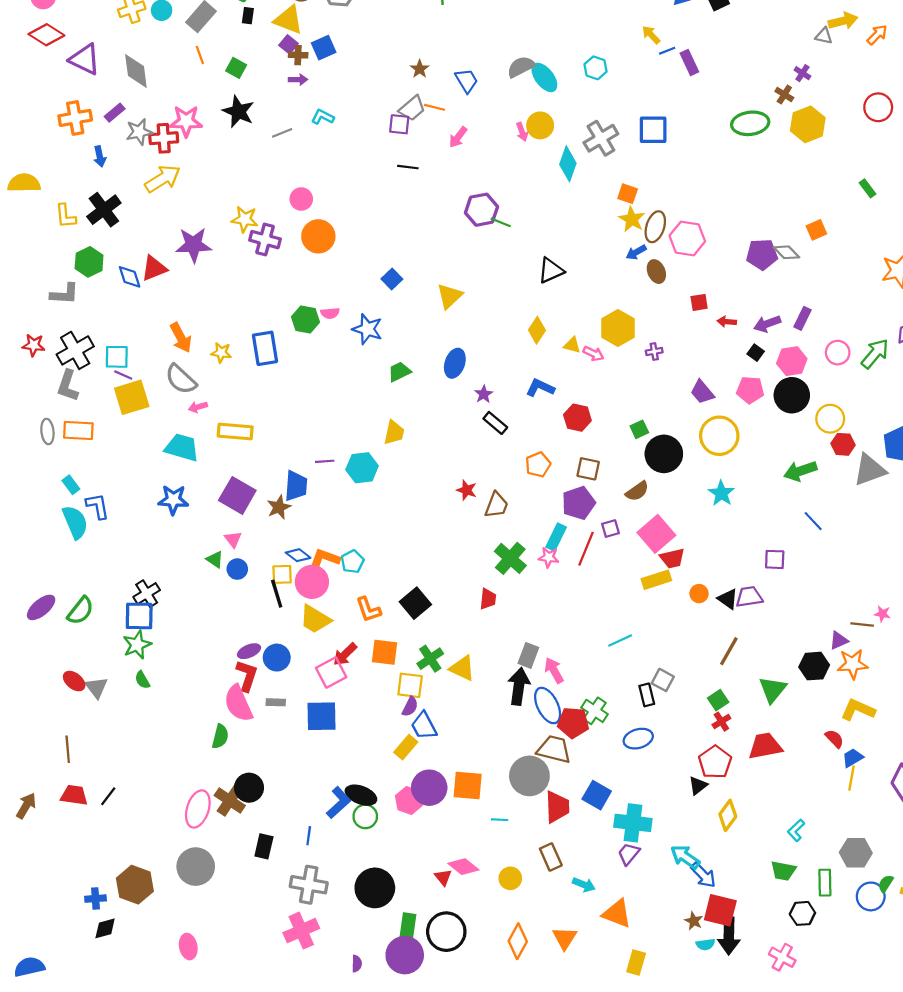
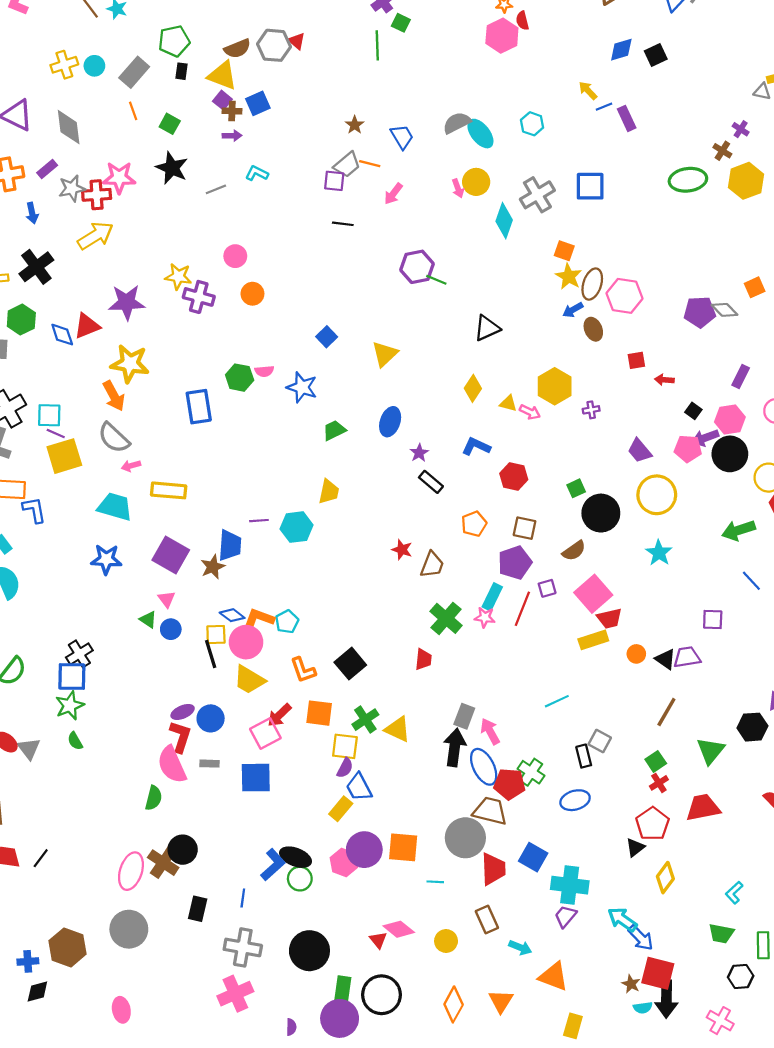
orange circle: (318, 236) -> (252, 294), size x0.7
purple arrow: (767, 324) -> (705, 438), moved
yellow star: (221, 353) -> (130, 364), moved, size x1.8
blue L-shape: (98, 506) -> (34, 510), moved

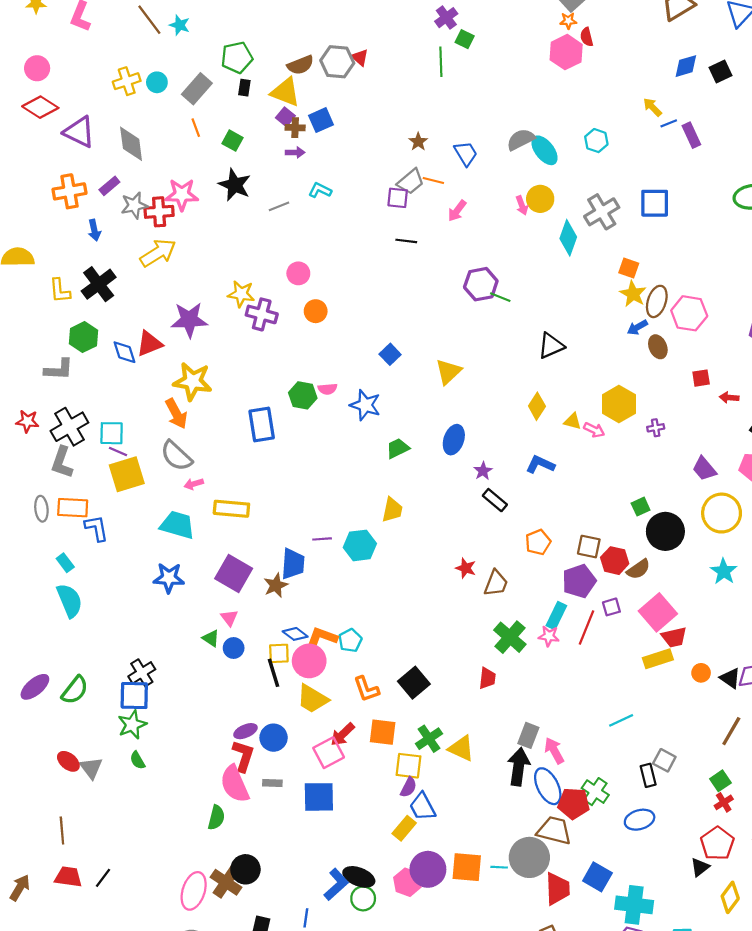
red hexagon: (514, 477) -> (615, 561), moved
cyan line: (435, 882) -> (499, 867), moved

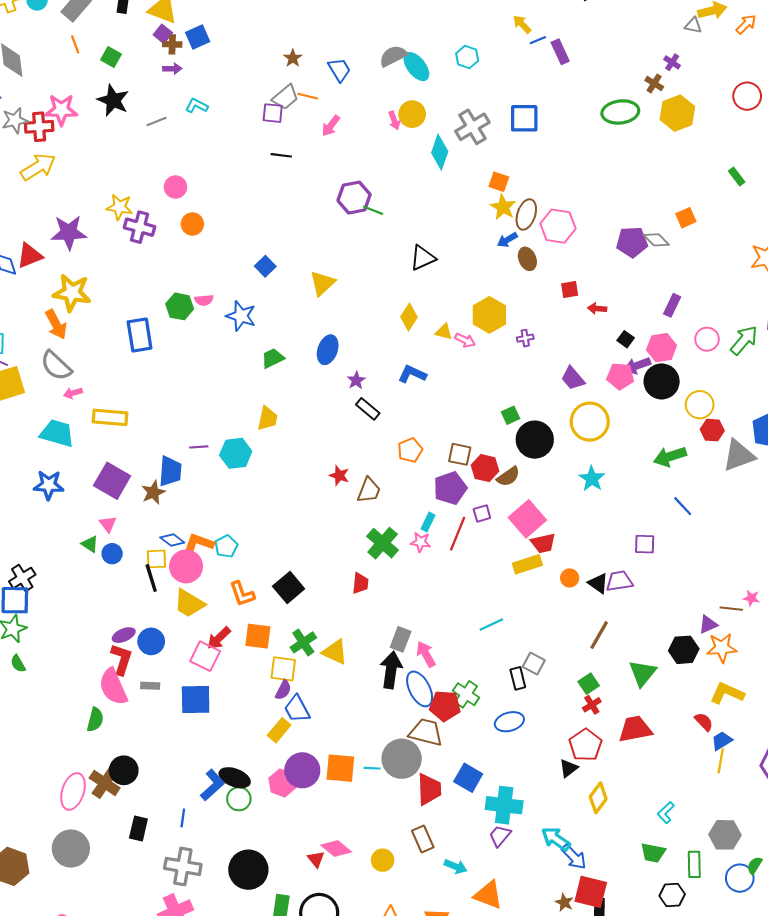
cyan rectangle: (556, 616) -> (428, 522), size x0.7
pink square: (329, 753) -> (205, 656), turned -36

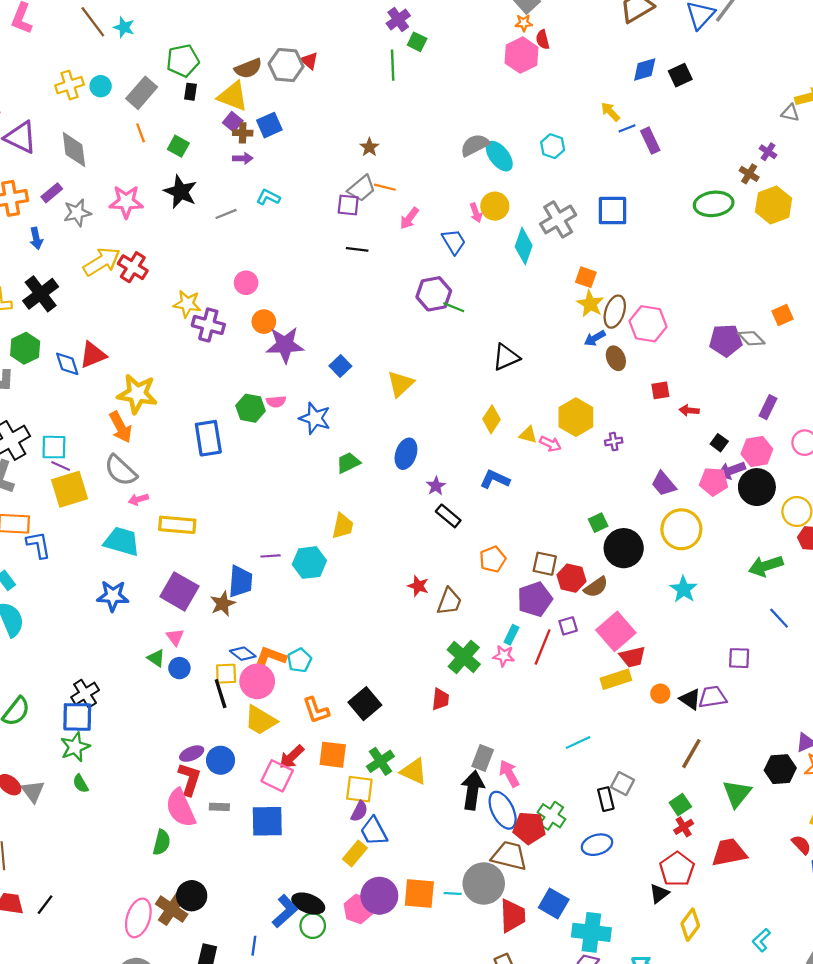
blue trapezoid: (339, 70) -> (454, 242), moved
red cross: (39, 127) -> (133, 267), moved, turned 36
purple star: (69, 232) -> (285, 345), moved

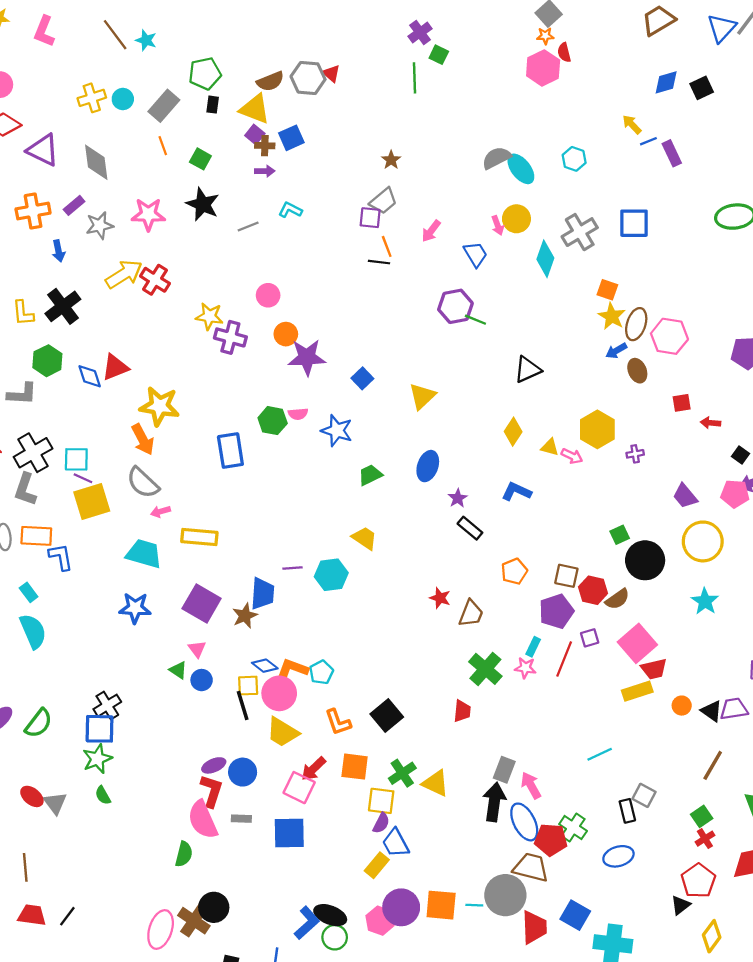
orange line: (385, 187) -> (387, 246), moved, turned 55
yellow trapezoid: (343, 526) -> (365, 538), turned -68

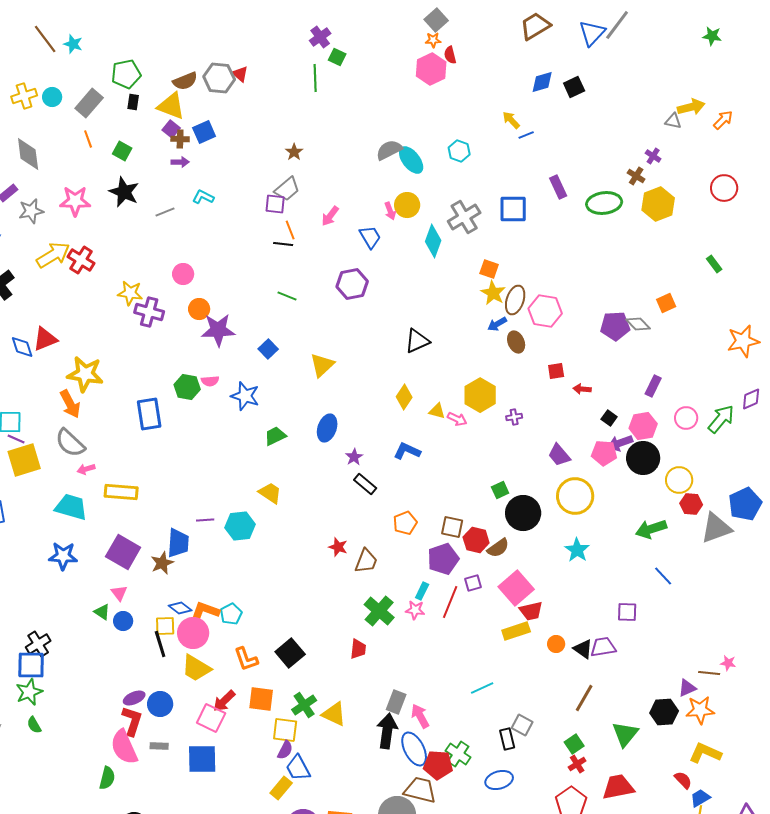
purple rectangle: (672, 153) -> (558, 187), moved
green line: (475, 320) -> (287, 296), moved

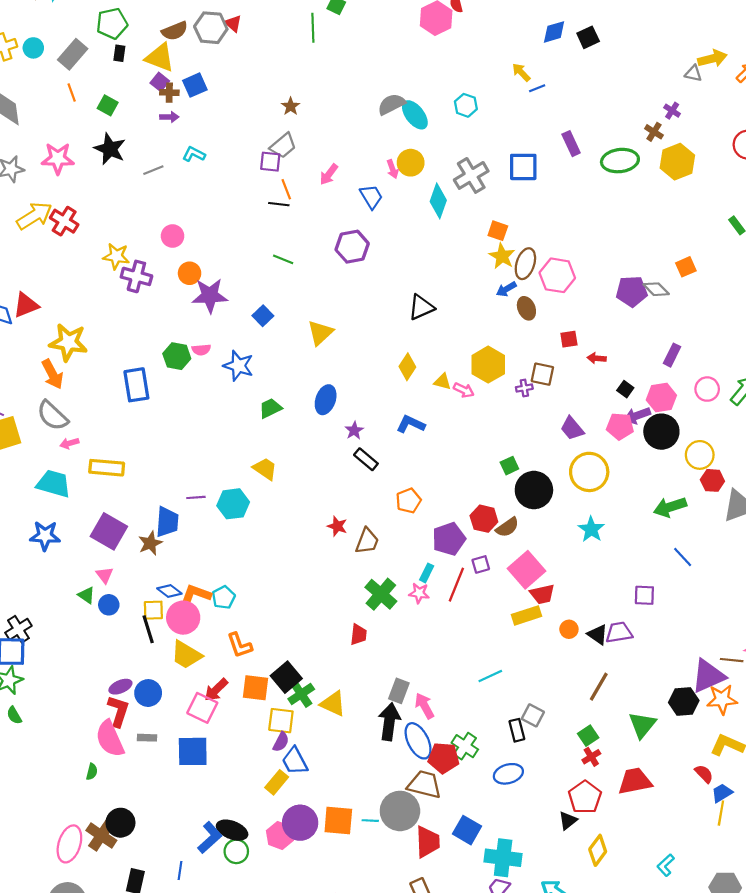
brown square: (452, 527) -> (542, 374), moved
black square: (290, 653) -> (286, 677), moved
purple triangle: (687, 688) -> (708, 676), size x1.8
green semicircle: (107, 778) -> (92, 772), size x0.7

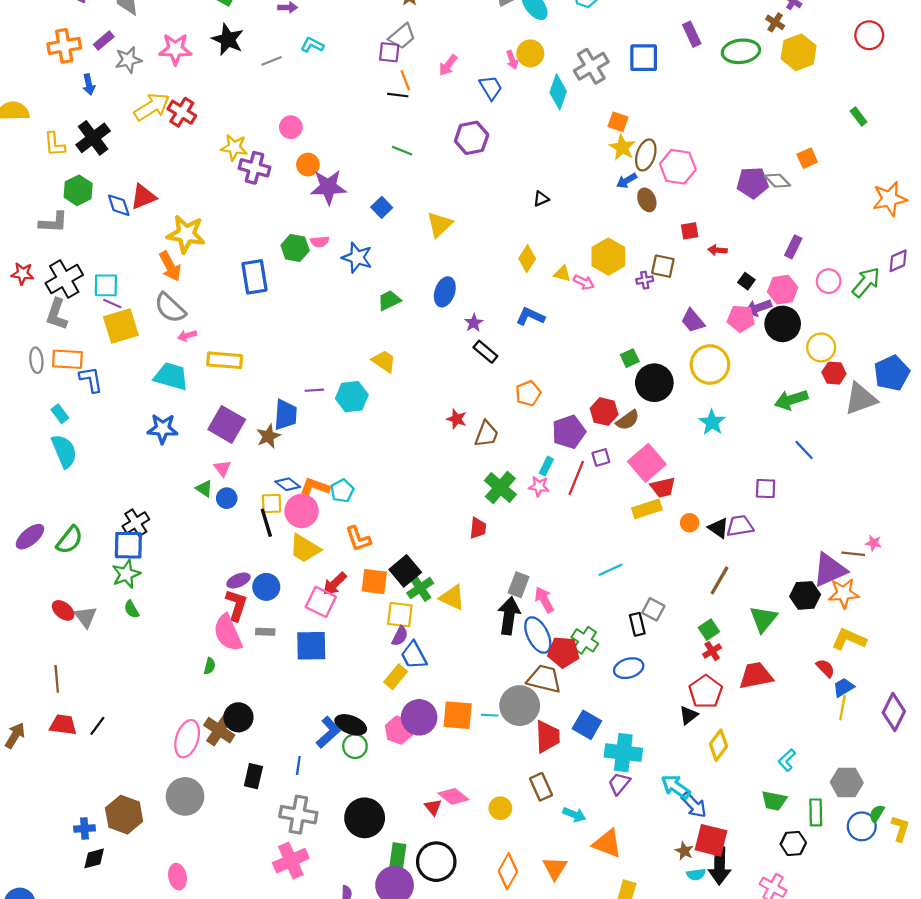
black triangle: (421, 307) -> (541, 199), size x0.6

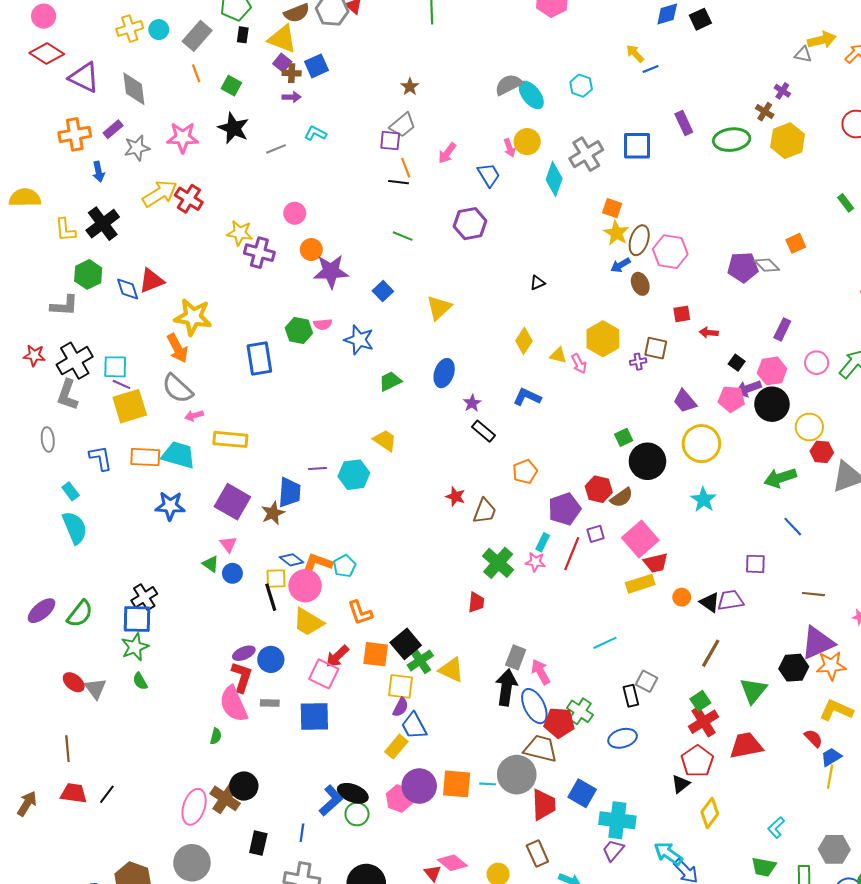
pink arrow: (584, 282) -> (579, 364), turned 36
orange rectangle: (67, 359) -> (145, 457), moved
brown line: (853, 554) -> (813, 594), moved
red cross: (712, 651) -> (703, 722), size x1.6

